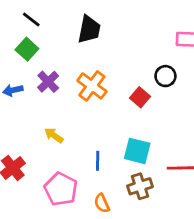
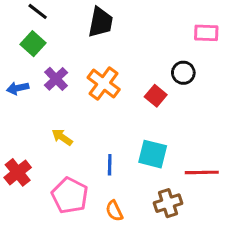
brown cross: (140, 186) -> (168, 203), moved

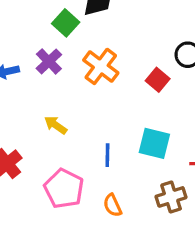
green square: (33, 44) -> (66, 23), moved

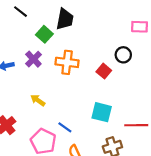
orange cross: (101, 66) -> (67, 62), turned -30
blue line: (107, 155) -> (65, 127), moved, turned -56

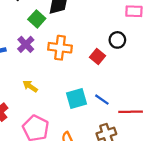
cyan square: (102, 112) -> (77, 98), moved, turned -30
blue line: (65, 127) -> (102, 100), moved

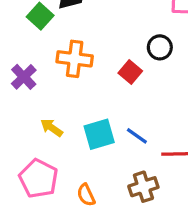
purple cross: (26, 44) -> (24, 77), moved
yellow arrow: (30, 86) -> (52, 128), moved

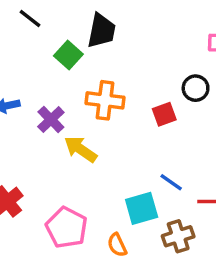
red square: (130, 72) -> (164, 114), turned 30
yellow arrow: (52, 128) -> (81, 149), moved, size x1.4
cyan square: (99, 134) -> (142, 208), moved

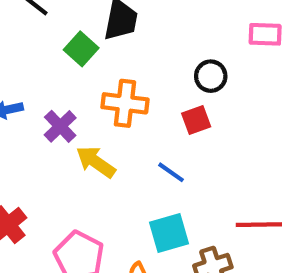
black circle: (196, 88) -> (211, 76), moved
blue line: (171, 182) -> (171, 172), moved

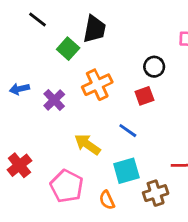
orange cross: (125, 103) -> (97, 85), turned -32
yellow arrow: (96, 162) -> (87, 144), moved

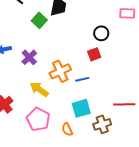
orange cross: (97, 85) -> (60, 71), moved
blue line: (128, 131) -> (82, 79), turned -48
yellow arrow: (87, 144) -> (39, 89), moved

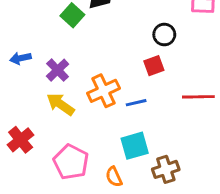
yellow arrow: (39, 89) -> (61, 104), moved
red line: (124, 104) -> (198, 97), moved

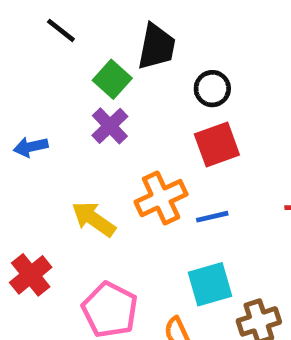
black circle: (164, 35) -> (212, 89), moved
red square: (154, 66) -> (217, 144), moved, size x1.4
purple cross: (58, 70) -> (110, 126), moved

